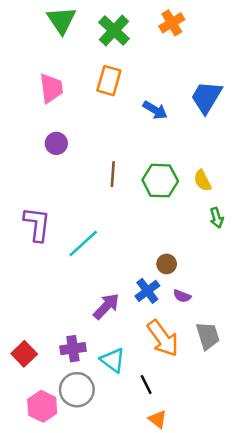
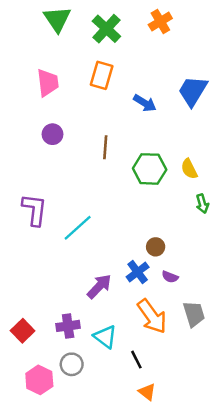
brown line: (113, 174) -> (105, 147), moved
gray circle: (77, 390) -> (72, 364), size x0.7

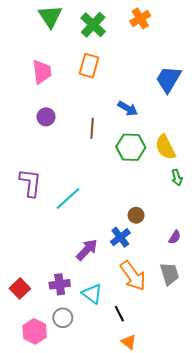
blue arrow: (145, 103) -> (128, 108), moved
yellow semicircle: (189, 169) -> (165, 147), size x1.4
purple semicircle: (170, 277) -> (175, 237), moved, turned -80

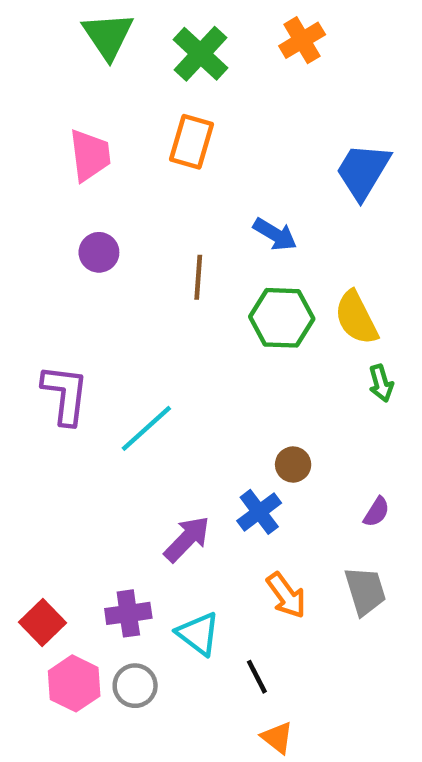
orange arrow: (133, 276) -> (286, 595), size x0.7
pink hexagon: (35, 331) -> (74, 683), moved

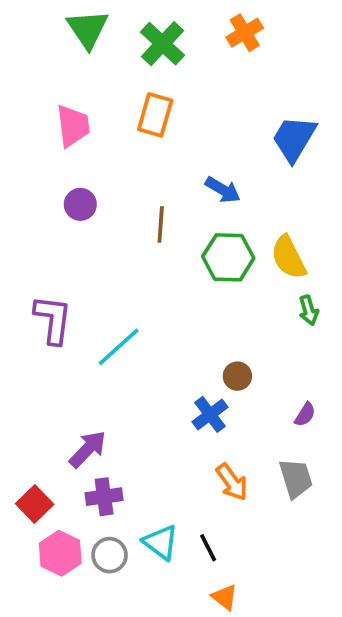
purple arrow: (187, 539) -> (88, 449), moved
cyan triangle: (198, 634) -> (161, 542), moved

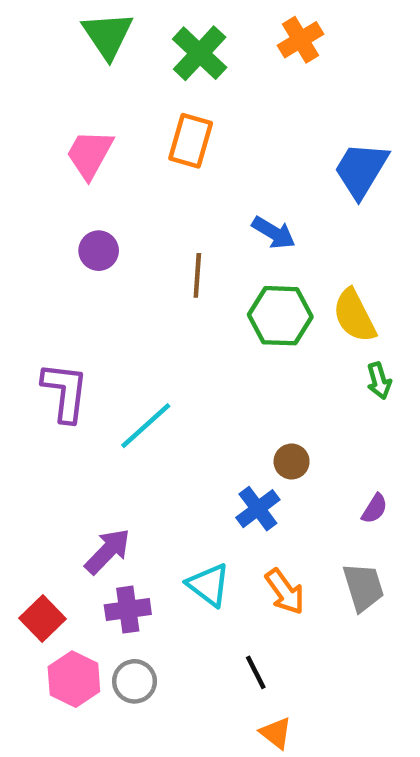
pink trapezoid: (73, 126) -> (90, 154), turned -144
cyan triangle: (161, 542) -> (209, 585), moved

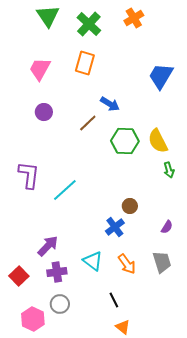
blue arrow: (274, 233) -> (110, 104), moved
brown line: (197, 275) -> (88, 123), turned 42
pink hexagon: (74, 679) -> (33, 319), moved

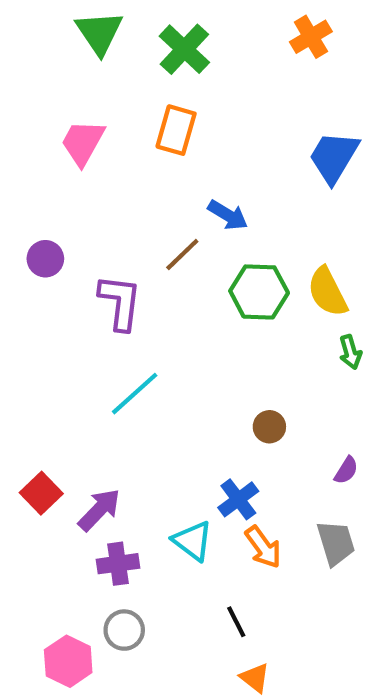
orange cross: (134, 18) -> (311, 37), moved
purple circle: (44, 112) -> (45, 259), moved
purple L-shape: (29, 175) -> (120, 302), moved
blue cross: (115, 227) -> (238, 499), moved
red square: (19, 276) -> (41, 493), moved

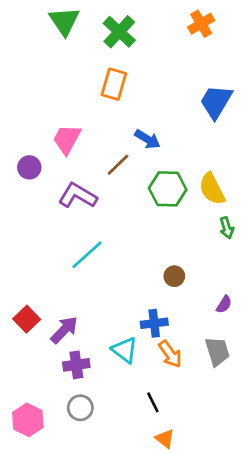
pink trapezoid: (83, 143) -> (67, 139), moved
purple L-shape: (120, 302) -> (78, 196), turned -66
blue cross: (238, 499) -> (154, 323), turned 30
pink hexagon: (68, 661) -> (28, 420), moved

